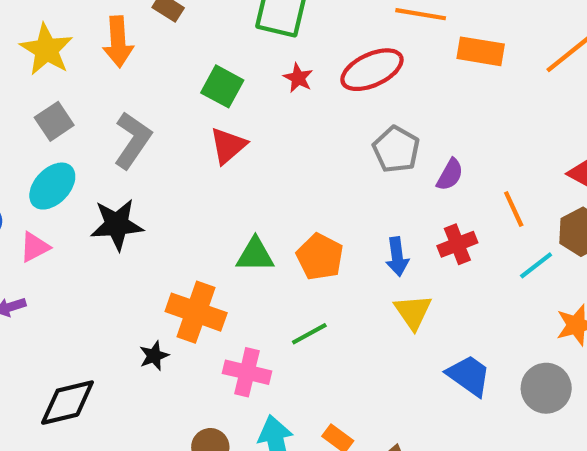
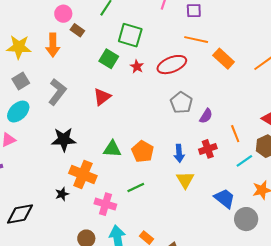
yellow star: (46, 50) -> (19, 47), turned -30
orange rectangle: (481, 51) -> (224, 59), turned 30
green square: (222, 86) -> (109, 59), moved
black star: (117, 225) -> (64, 139), moved
blue trapezoid: (469, 375) -> (225, 198), moved

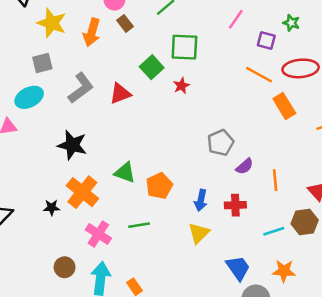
green square: (130, 35) -> (184, 47), turned -30
red ellipse: (172, 65) -> (301, 68), moved
red triangle: (102, 97) -> (120, 94), moved
orange line: (235, 134) -> (275, 180), moved

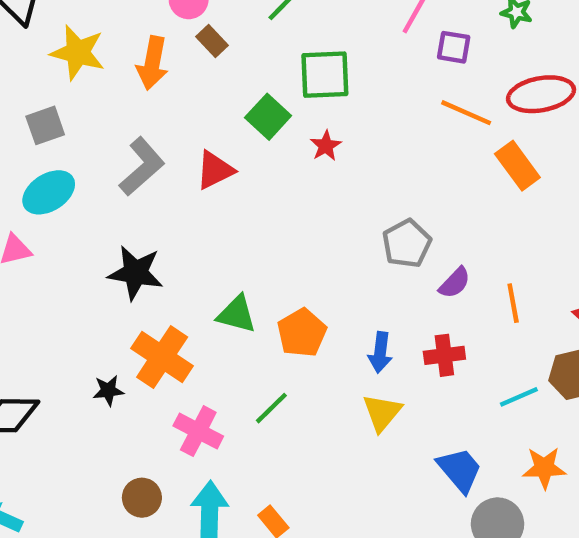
purple square: (266, 40) -> (454, 47), moved
gray square: (42, 63) -> (45, 125), moved
green line: (139, 225) -> (271, 408), turned -30

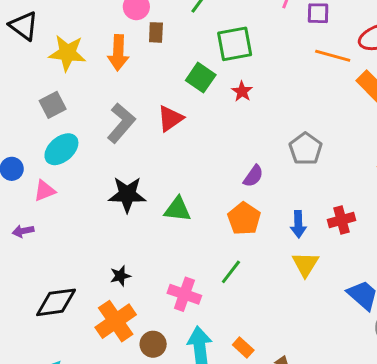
brown rectangle: (212, 41) -> (156, 32), turned 54
purple semicircle: (455, 283) -> (253, 176), moved
green triangle: (237, 314) -> (178, 209), moved
orange cross: (162, 357) -> (116, 321), moved, turned 30

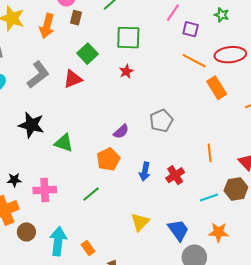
green square: (201, 78) -> (87, 54), moved
red cross: (342, 220) -> (175, 175), turned -30
yellow triangle: (305, 264) -> (140, 222), moved
pink cross: (184, 294) -> (45, 190), moved, turned -35

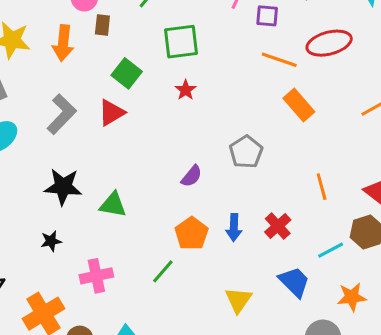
orange rectangle: (217, 88) -> (299, 105), moved
orange pentagon: (108, 159) -> (192, 234), moved
black star: (14, 180) -> (51, 241), moved
blue trapezoid: (178, 230) -> (294, 282), moved

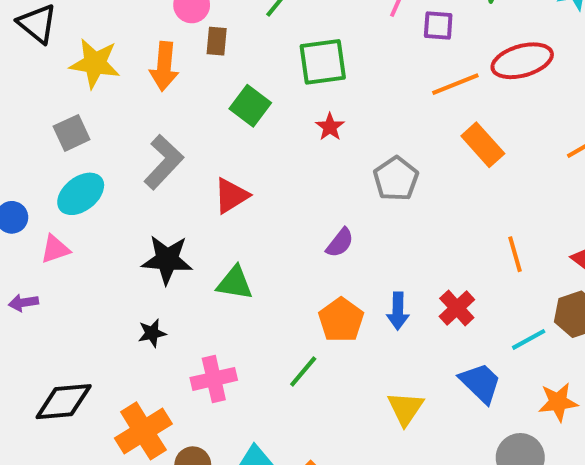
orange line: (279, 60) -> (455, 84), turned -40
red triangle: (111, 113) -> (231, 196), moved
gray pentagon: (246, 152) -> (396, 179), moved

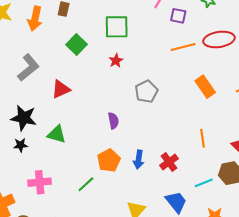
orange rectangle: (483, 145) -> (205, 87), moved
purple semicircle: (340, 243) -> (113, 121), turned -56
black star: (152, 333) -> (21, 145), moved

